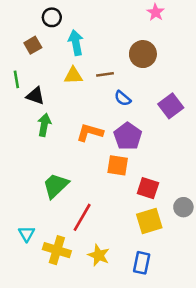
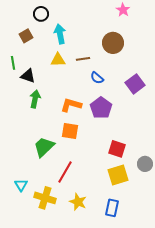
orange square: (118, 165) -> (70, 131), moved

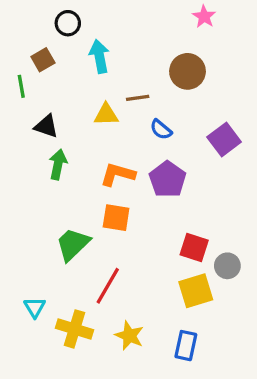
yellow triangle: (58, 60) -> (106, 115), moved
green line: (13, 63) -> (21, 86), moved
gray circle: (145, 164) -> (227, 266), moved

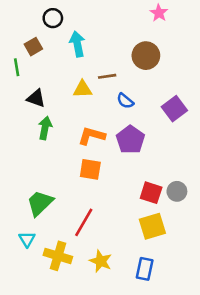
green trapezoid: (73, 244) -> (40, 203), moved
gray circle: (227, 266) -> (177, 191), moved

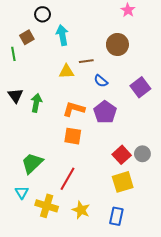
black triangle: (36, 98) -> (15, 96), moved, turned 35
red square: (151, 193) -> (122, 155), turned 30

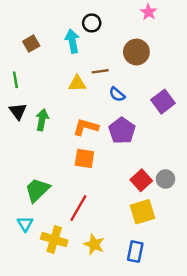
black circle: (43, 14) -> (92, 23), moved
green line: (13, 54) -> (15, 80), moved

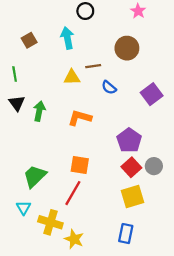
black circle: (92, 23) -> (85, 11), moved
purple pentagon: (122, 131) -> (129, 140), moved
orange square: (84, 158) -> (80, 165), moved
yellow star: (94, 244) -> (74, 239), moved

